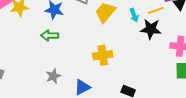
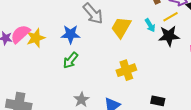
green arrow: (50, 35) -> (70, 60), turned -42

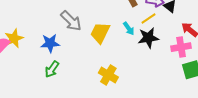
yellow star: (36, 38) -> (14, 38), moved
yellow cross: (126, 70) -> (108, 75), turned -36

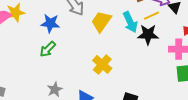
cyan arrow: (129, 28) -> (130, 22), size x1.5

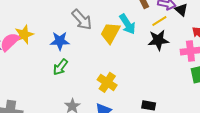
cyan arrow: (130, 22) -> (128, 24), moved
yellow cross: (102, 64) -> (107, 82), moved

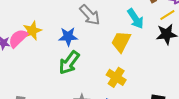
yellow trapezoid: (110, 33) -> (121, 42), moved
green arrow: (60, 67) -> (69, 63), size x1.4

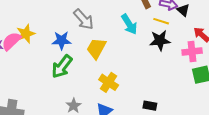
yellow line: (167, 15) -> (161, 21), turned 49
yellow trapezoid: (121, 42) -> (96, 48), moved

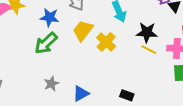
yellow line: (161, 21) -> (149, 50), moved
yellow cross: (109, 82) -> (106, 42), moved

